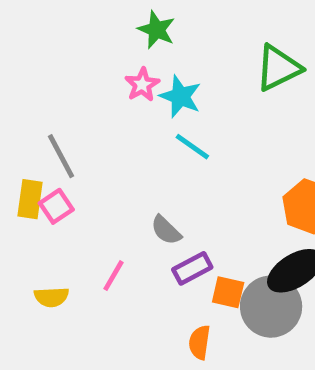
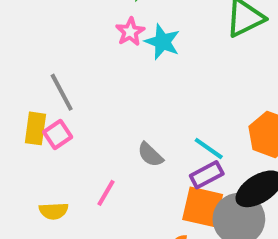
cyan line: (192, 147) -> (209, 149), moved
purple rectangle: (192, 268) -> (207, 175), moved
orange square: (228, 292) -> (203, 207), size x1.5

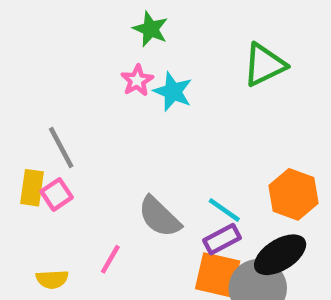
gray semicircle: (150, 155) -> (159, 217), size x1.5

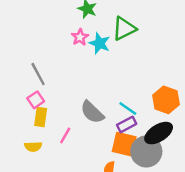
green triangle: (264, 65) -> (124, 29), moved
yellow rectangle: (32, 188) -> (41, 117), moved

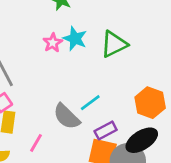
green triangle: (124, 29) -> (114, 44), moved
pink star: (80, 37) -> (53, 43), moved
cyan line: (128, 108) -> (90, 103), moved, turned -72

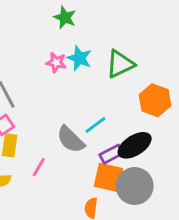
pink star: (53, 43) -> (56, 62), turned -30
orange hexagon: (150, 103) -> (155, 100), moved
black ellipse: (142, 140) -> (135, 145), moved

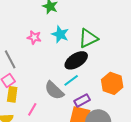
pink star: (56, 62) -> (34, 37), moved
orange hexagon: (155, 100) -> (112, 83), moved
black ellipse: (135, 145) -> (76, 60), moved

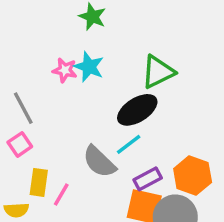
cyan star: (60, 34) -> (89, 67), moved
orange hexagon: (112, 83) -> (193, 176), moved
yellow rectangle: (12, 94) -> (39, 182), moved

